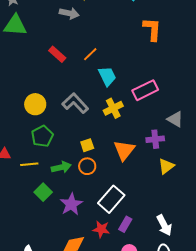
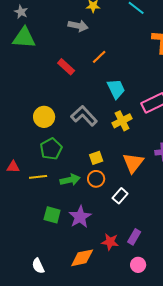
orange line: (90, 54) -> (99, 57), moved
green square: (43, 192) -> (52, 215), moved, turned -30
white rectangle: (111, 199) -> (120, 196), moved, size x0.6

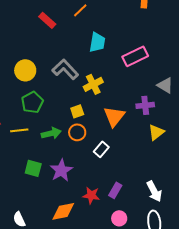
cyan trapezoid: (116, 89) -> (97, 42), turned 35
yellow cross: (122, 121) -> (93, 84), moved

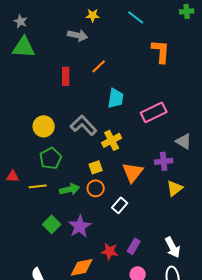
red rectangle: (47, 20) -> (66, 76), turned 48
green square: (33, 168) -> (52, 224), turned 30

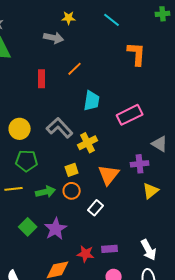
green pentagon: (51, 158) -> (27, 161), turned 30
purple rectangle: (134, 246) -> (110, 249), turned 56

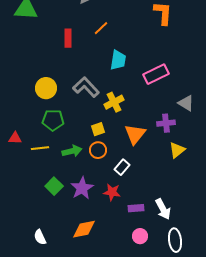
white arrow: (149, 250) -> (163, 209), moved
red star: (86, 254) -> (112, 192), moved

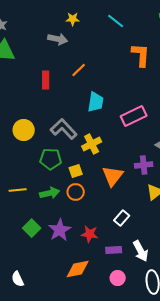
green pentagon: (53, 120) -> (51, 159), moved
white rectangle: (122, 167) -> (122, 218), moved
orange diamond: (84, 229) -> (78, 269), moved

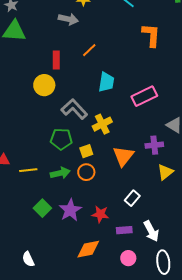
yellow circle: (24, 130) -> (44, 85), moved

